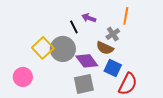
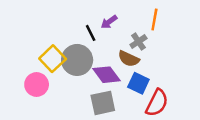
purple arrow: (89, 18) -> (109, 22), turned -56
pink circle: (23, 77) -> (37, 85), moved

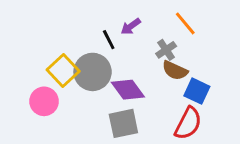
orange line: (154, 19) -> (185, 23), turned -50
brown semicircle: (129, 59) -> (175, 70), moved
blue square: (138, 83) -> (197, 91), moved

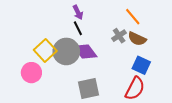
purple arrow: (131, 26) -> (78, 12), moved, turned -80
brown semicircle: (175, 70) -> (137, 39), moved
purple diamond: (128, 90) -> (85, 51), moved

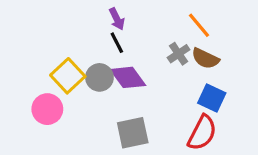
gray circle: (66, 51) -> (99, 77), size x0.7

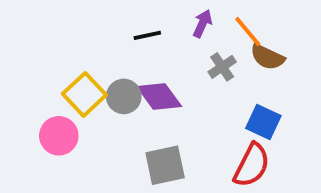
purple arrow: (117, 19) -> (202, 24), moved, turned -130
black line: (117, 43) -> (147, 35), moved, turned -75
brown semicircle: (205, 58) -> (267, 57), moved

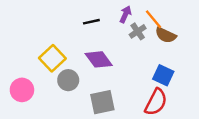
gray cross: (222, 67) -> (138, 31), moved
gray circle: (124, 96) -> (68, 80), moved
pink circle: (59, 136) -> (22, 90), moved

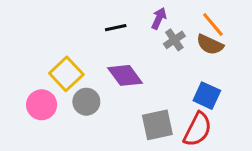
orange line: (153, 19) -> (213, 24), moved
pink circle: (22, 90) -> (42, 105), moved
gray square: (102, 102) -> (157, 125), moved

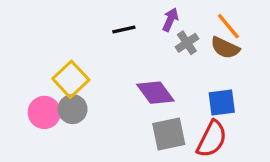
purple diamond: (125, 75) -> (155, 93), moved
blue square: (207, 96) -> (222, 102), turned -32
gray circle: (86, 102) -> (73, 109), moved

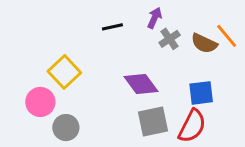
orange line: (228, 26) -> (227, 36), moved
gray circle: (73, 109) -> (66, 128), moved

